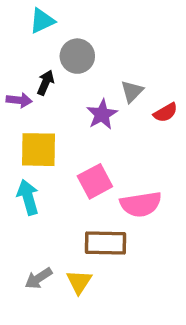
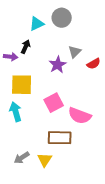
cyan triangle: (42, 21) -> (37, 24), moved
gray circle: (77, 56) -> (62, 18), moved
pink semicircle: (141, 204) -> (80, 116), turned 30

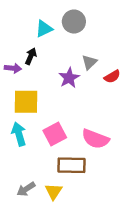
pink square: (54, 103) -> (55, 134), moved

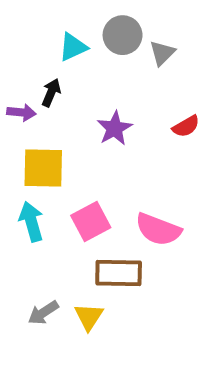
gray triangle: (89, 62) -> (162, 53), moved

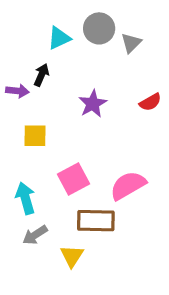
yellow square: (43, 168) -> (35, 136), size x0.7
cyan arrow: (31, 222) -> (25, 198), moved
pink semicircle: (158, 229) -> (128, 185), turned 129
gray arrow: (43, 313) -> (35, 235), moved

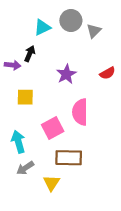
pink semicircle: (128, 185) -> (80, 112), moved, turned -60

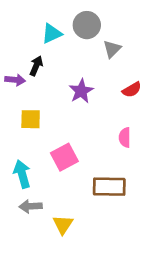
gray triangle: (94, 31) -> (112, 49), moved
pink semicircle: (80, 112) -> (125, 137), moved, size x0.6
brown rectangle: (69, 158) -> (109, 187), moved
gray arrow: (25, 168) -> (31, 206), turned 30

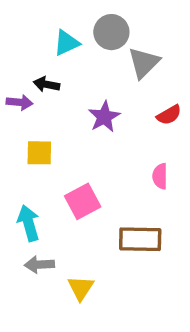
gray triangle: (112, 49) -> (144, 63), size x1.4
black arrow: (36, 66) -> (47, 84), turned -102

